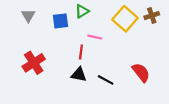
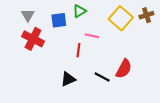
red cross: (34, 63) -> (33, 39), moved, turned -30
red semicircle: (141, 72) -> (124, 69), moved, turned 66
black triangle: (79, 75) -> (68, 79), moved, turned -35

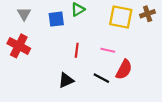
yellow square: (121, 18) -> (121, 17), turned -30
pink line: (92, 36) -> (108, 50), moved
red cross: (33, 39) -> (19, 46), moved

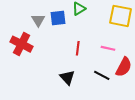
gray triangle: (24, 14) -> (38, 20), moved
black triangle: (66, 80) -> (67, 77), turned -49

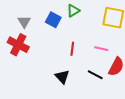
blue square: (58, 18) -> (53, 20), turned 35
gray triangle: (38, 20) -> (24, 22), moved

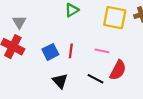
blue square: (53, 20) -> (50, 52), moved, turned 35

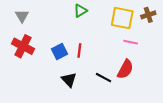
gray triangle: (19, 22) -> (22, 16), moved
pink line: (102, 51) -> (131, 42), moved

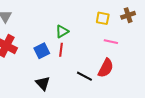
green triangle: (80, 11) -> (62, 31), moved
yellow square: (122, 18) -> (103, 18), size x0.6
black triangle: (69, 80) -> (43, 83), moved

